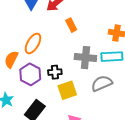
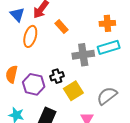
orange ellipse: (33, 43) -> (30, 36), moved
gray semicircle: (102, 83) -> (107, 96), moved

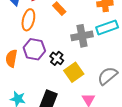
black cross: (57, 76) -> (57, 58), turned -32
purple hexagon: (34, 84) -> (34, 49), moved

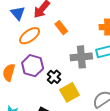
orange ellipse: (28, 20) -> (30, 36), turned 35

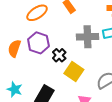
yellow square: (70, 92) -> (74, 72), turned -30

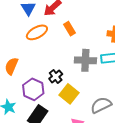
purple hexagon: (38, 43) -> (33, 89), moved

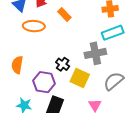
orange ellipse: (37, 32) -> (34, 26), turned 45
gray cross: (85, 60) -> (95, 53), moved

